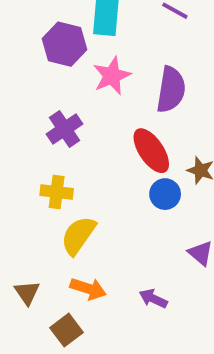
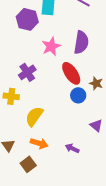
pink star: (112, 76) -> (51, 46), moved
purple cross: (65, 129) -> (27, 72), moved
yellow cross: (57, 192) -> (11, 96), moved

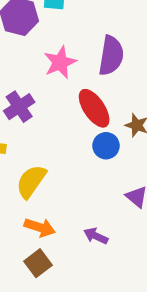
brown square: (28, 164) -> (38, 263), moved

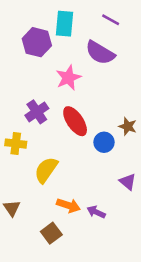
purple semicircle: (111, 56) -> (100, 53), moved, turned 112
red ellipse: (94, 108) -> (75, 121), moved
orange arrow: (40, 227) -> (68, 205), moved

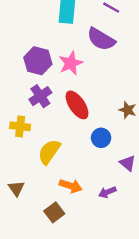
purple hexagon: (37, 42) -> (38, 61), moved
blue circle: (104, 142) -> (101, 138), moved
purple arrow: (96, 212) -> (107, 192), moved, turned -48

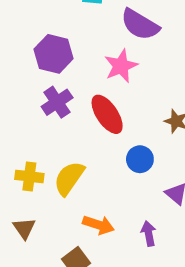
pink star: (71, 63) -> (121, 66), moved
yellow cross: (20, 126) -> (29, 176), moved
purple arrow: (107, 192) -> (149, 233), turned 102

